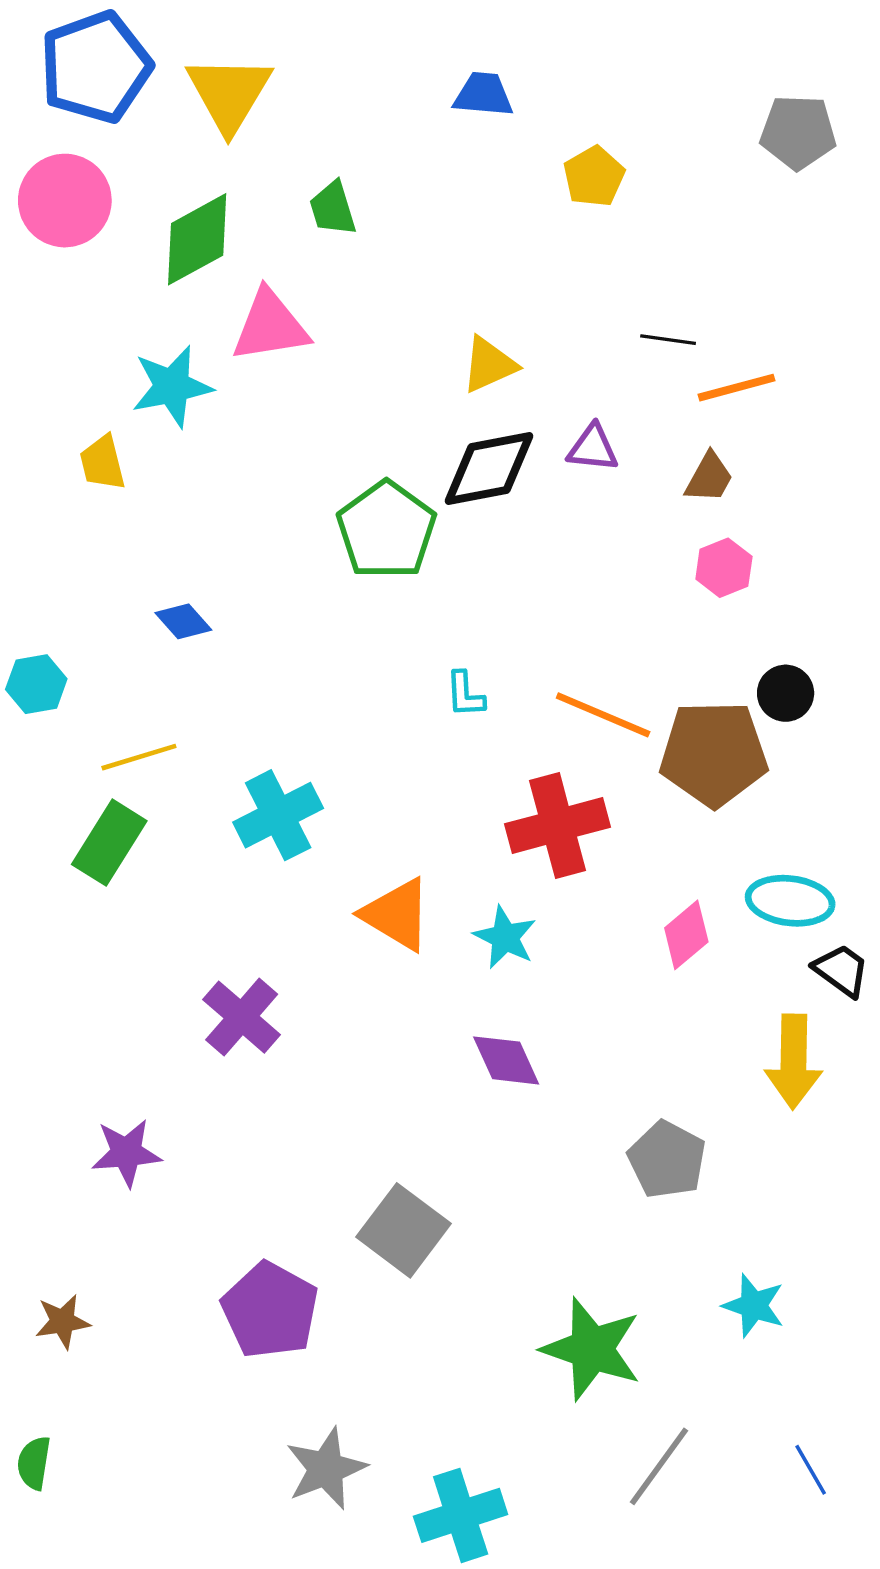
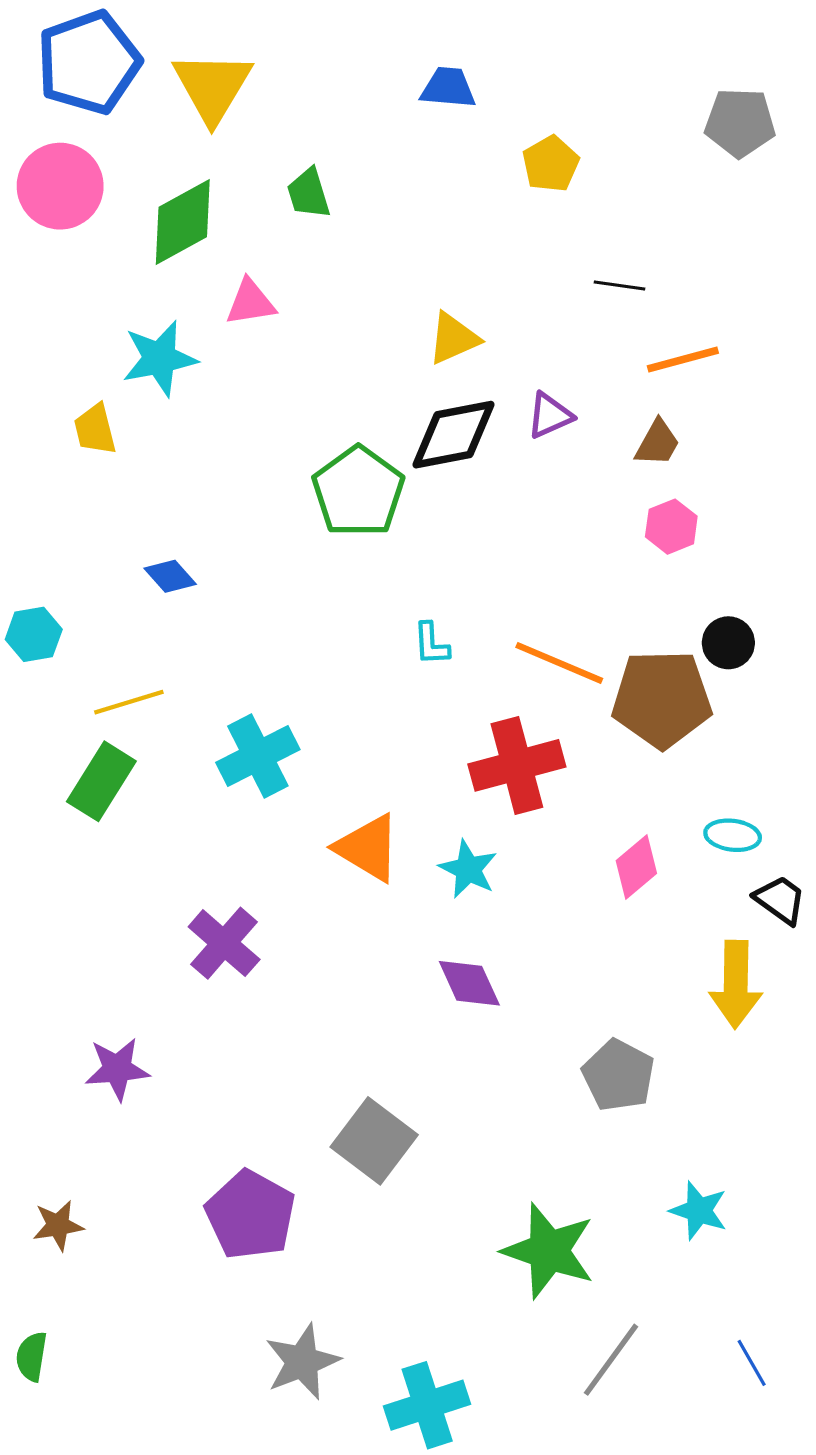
pink triangle: (270, 326) -> (250, 302), size x0.7
black line: (668, 340) -> (619, 285), moved
purple triangle: (593, 448) -> (550, 416), turned -30
cyan ellipse: (790, 901) -> (733, 835), size x0.7

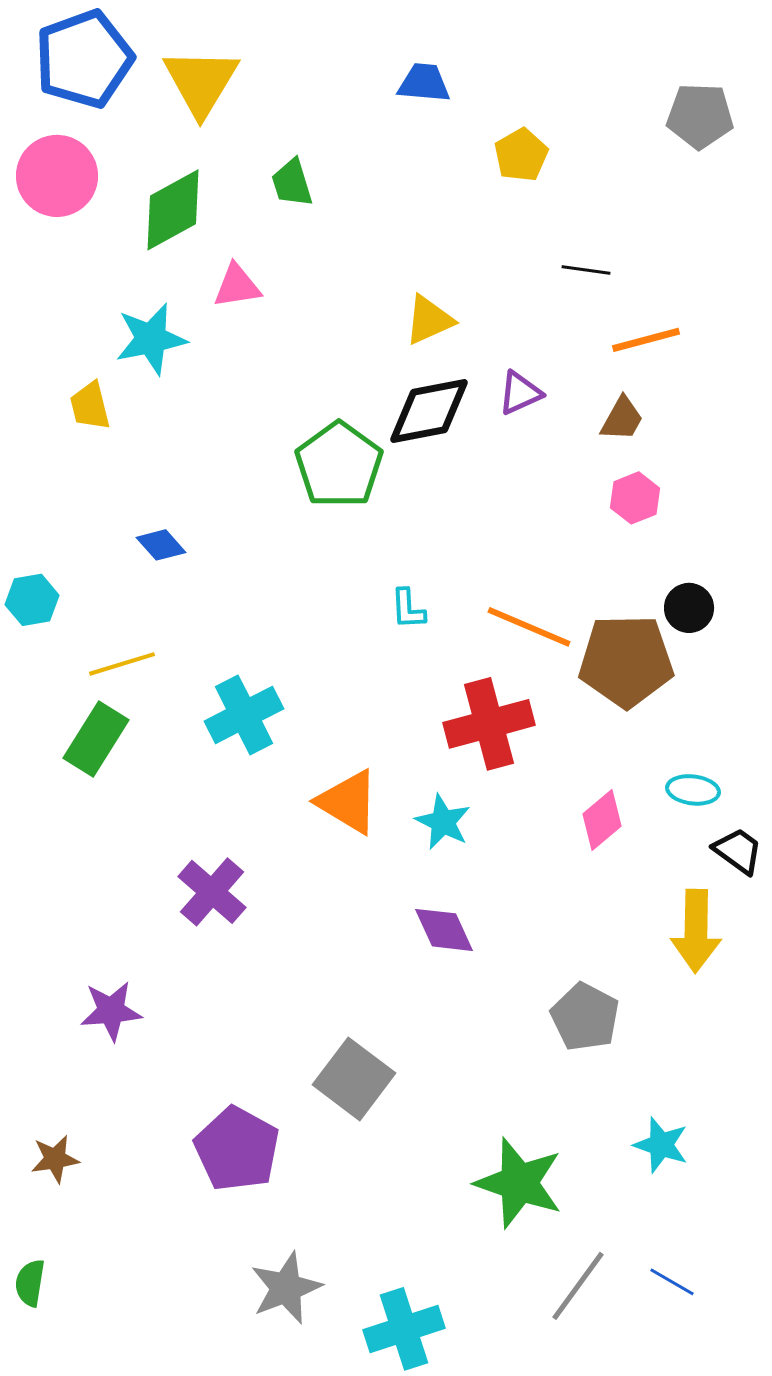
blue line: (752, 1363) -> (672, 1282), moved, turned -30

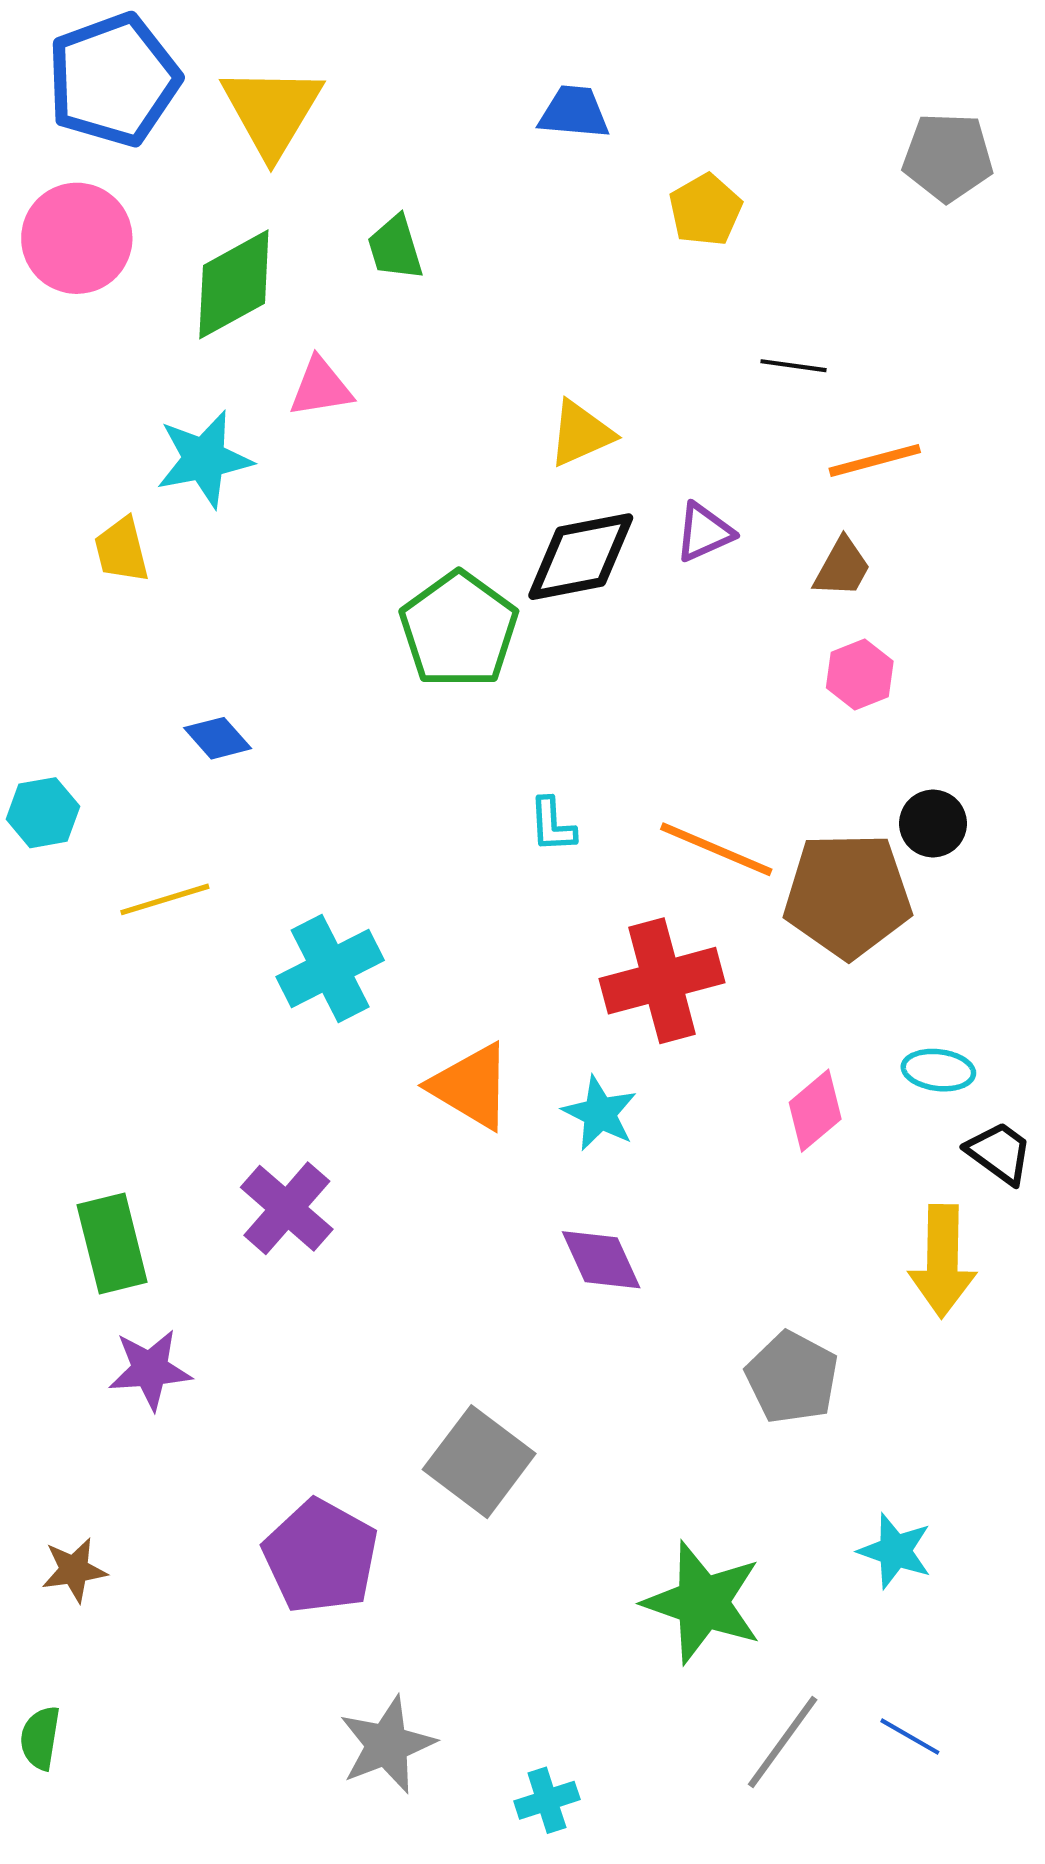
green rectangle: (96, 739) -> (112, 1243), moved, turned -46
cyan cross: (404, 1329) -> (547, 1800), size x0.6

